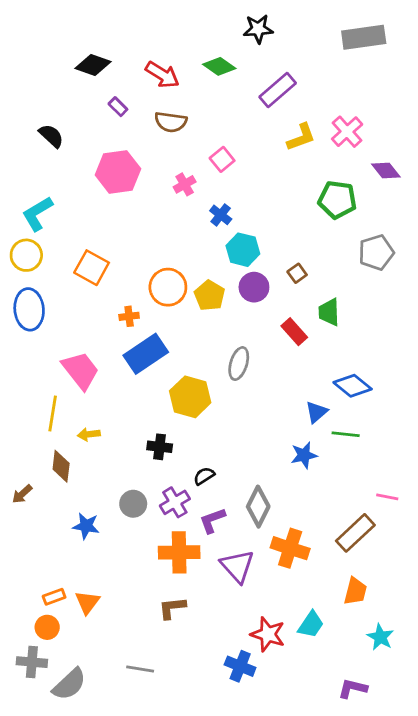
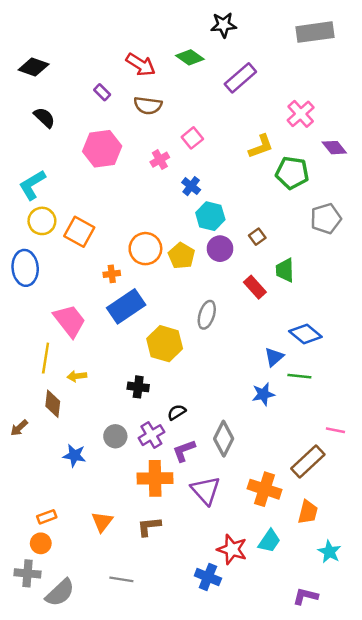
black diamond: (93, 65) -> (34, 67), moved
yellow L-shape: (301, 137) -> (261, 146), moved
yellow circle: (26, 255) -> (42, 221), moved
orange cross: (290, 548) -> (264, 489), moved
orange triangle: (87, 602) -> (102, 522), moved

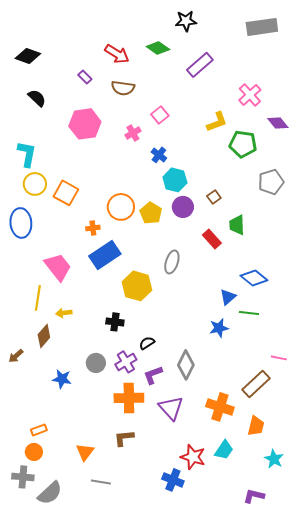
cyan L-shape: (32, 185) -> (27, 154), turned 132
brown diamond: (53, 404) -> (44, 336), turned 35
orange triangle: (102, 522) -> (85, 452), moved

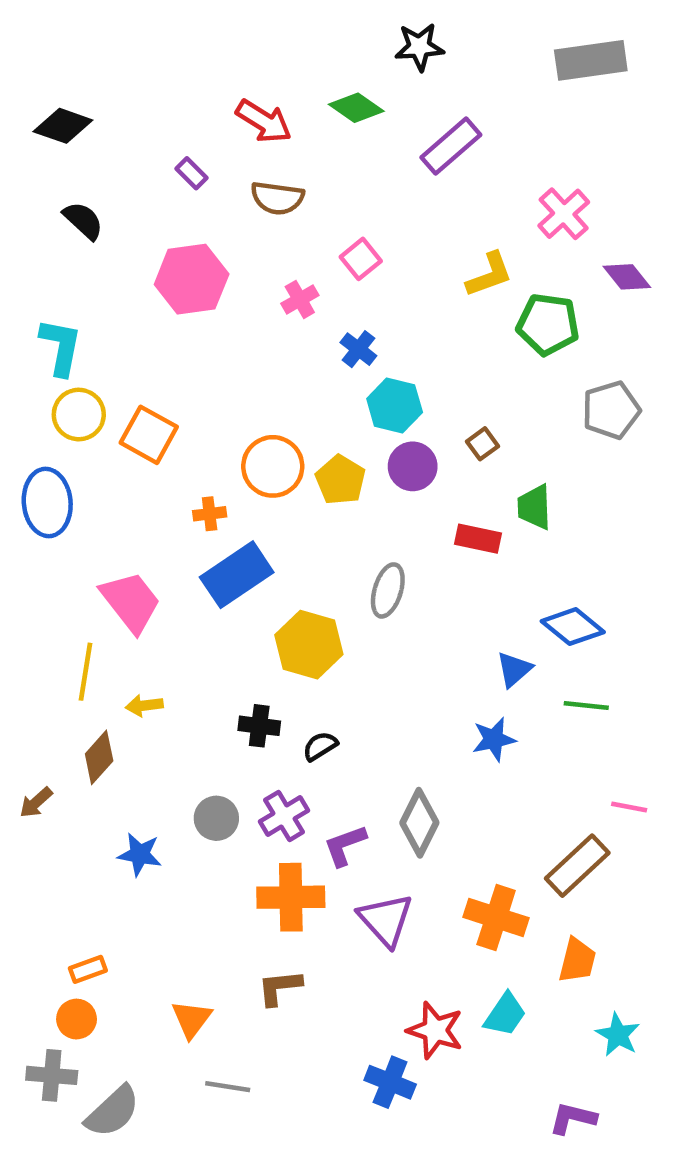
red rectangle: (212, 239) -> (478, 539), turned -36
green line: (249, 313) -> (586, 705), moved
black semicircle: (147, 343) -> (320, 746), moved

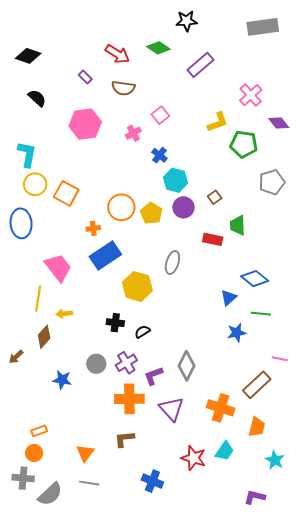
blue star: (494, 739) -> (237, 333), moved
blue cross: (390, 1082) -> (152, 481), moved
gray line: (228, 1087) -> (89, 483), moved

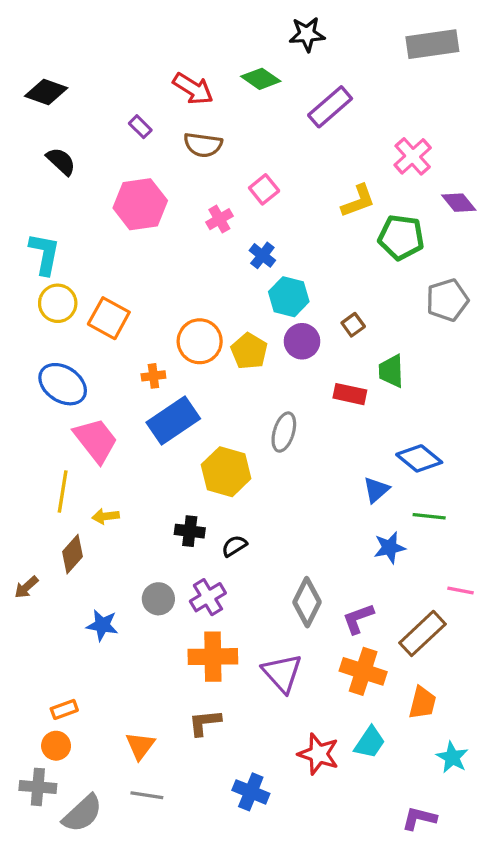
blue ellipse: (21, 223) -> (63, 384), moved, turned -52
purple L-shape: (153, 376) -> (358, 619), moved

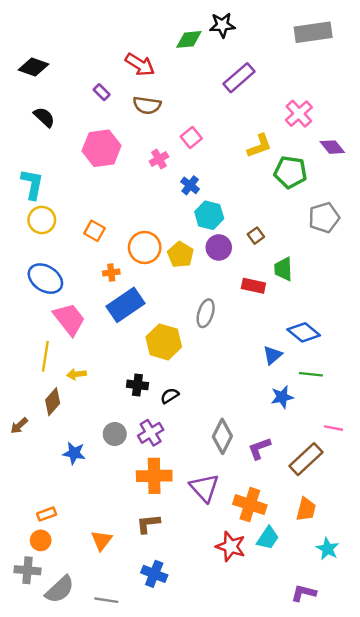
green diamond: (261, 79) -> (189, 39), moved, turned -40
orange square: (109, 318) -> (94, 231), moved, size x0.7
orange cross: (363, 671) -> (250, 505), moved
blue cross: (251, 792) -> (154, 574), moved
gray line: (147, 795) -> (106, 600), moved

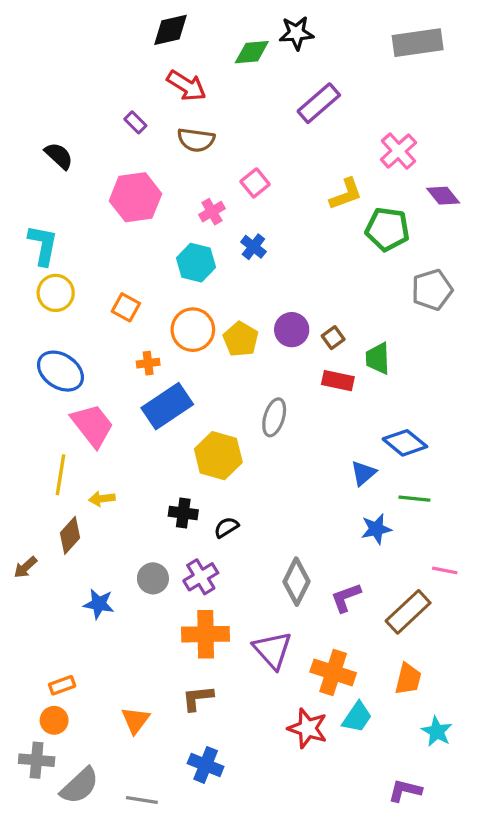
black diamond: (33, 67) -> (170, 30), moved, turned -32
cyan hexagon: (209, 215) -> (196, 263), moved
brown square: (256, 236) -> (333, 338), moved

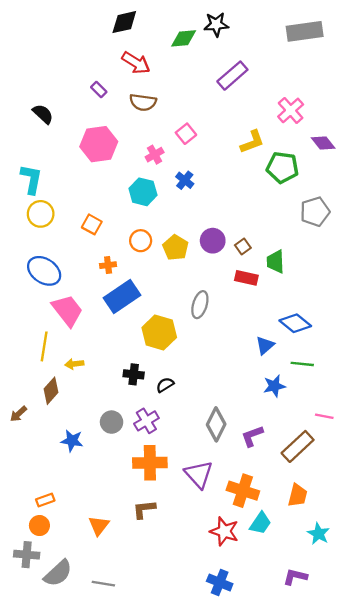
orange circle: (193, 330) -> (141, 241), size x0.7
blue cross: (206, 765) -> (220, 583), moved

